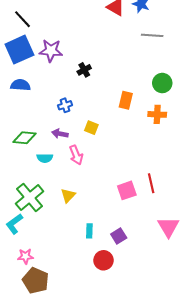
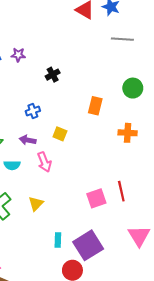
purple star: (51, 51) -> (18, 55), size x0.6
orange cross: (157, 114) -> (128, 133), moved
purple square: (119, 236) -> (88, 245), size x1.8

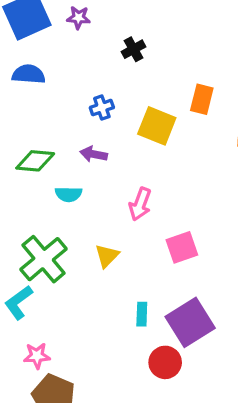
yellow square: (60, 134) -> (157, 126), moved, size x1.6
pink arrow: (44, 162) -> (140, 204), moved, turned 42
pink square: (96, 198) -> (182, 247), moved

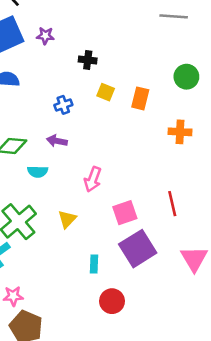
black cross: (133, 49) -> (88, 60), turned 36
yellow square: (157, 126) -> (106, 92), moved, size x0.6
purple square: (190, 322) -> (138, 249), moved

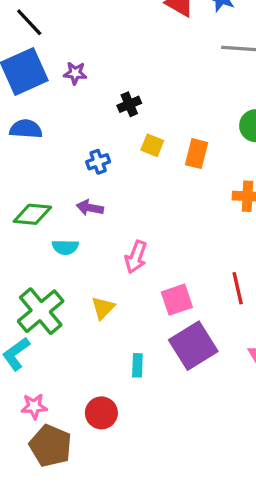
black cross: (88, 60) -> (129, 104), turned -30
red circle: (112, 301) -> (101, 413), moved

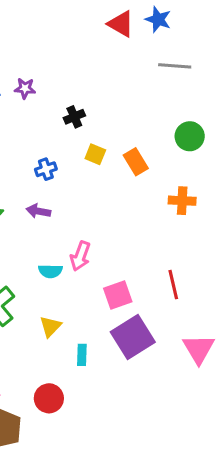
orange rectangle: (197, 154) -> (136, 162), turned -45
cyan semicircle: (65, 247) -> (50, 271), moved
yellow triangle: (103, 308) -> (50, 326), moved

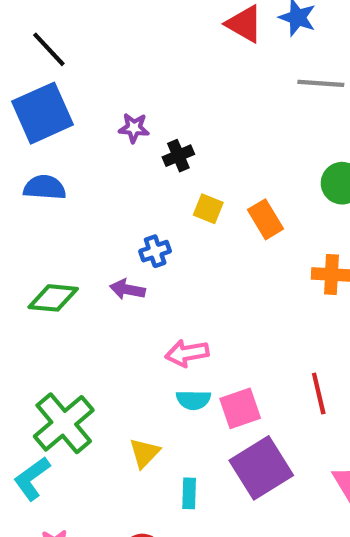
purple star: (25, 88) -> (134, 128), moved
blue cross: (46, 169) -> (155, 251), moved
pink arrow: (80, 256) -> (187, 353), turned 60
cyan semicircle: (50, 271) -> (193, 400), moved

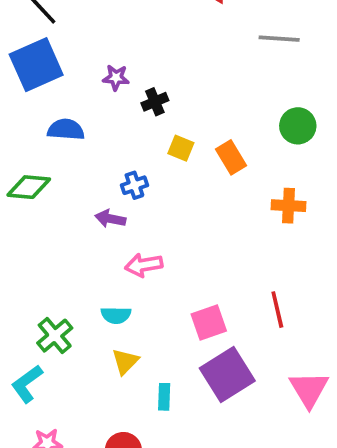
blue semicircle: (45, 187) -> (66, 130), moved
green diamond: (53, 298) -> (29, 187), moved
pink arrow: (187, 353) -> (144, 265), moved
cyan semicircle: (193, 400) -> (116, 315), moved
green cross: (64, 423) -> (55, 336), size x0.7

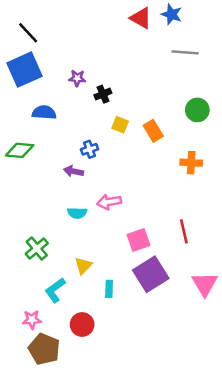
pink arrow: (144, 265) -> (109, 202), moved
cyan semicircle: (116, 315) -> (77, 213), moved
cyan L-shape: (27, 384) -> (55, 290), moved

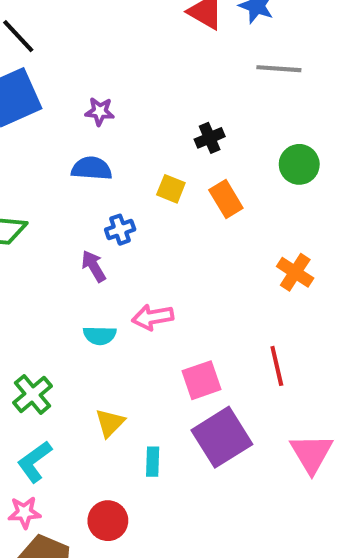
black cross: (103, 94) -> (210, 138), moved
blue semicircle: (44, 112) -> (92, 168), moved
orange cross: (191, 163) -> (295, 272), moved, turned 30
purple arrow: (74, 171) -> (94, 266), turned 48
cyan L-shape: (55, 290) -> (35, 462), moved

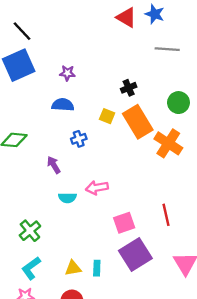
orange rectangle: (226, 199) -> (138, 122), size x1.6
purple arrow: (94, 266) -> (54, 165), moved
orange cross: (295, 272) -> (168, 143), moved, size x1.4
yellow triangle: (110, 423) -> (73, 268), moved, turned 36

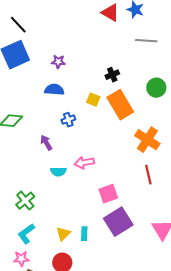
orange cross: (168, 143) -> (147, 140), moved
red line: (166, 215) -> (148, 175), moved
yellow triangle: (73, 268) -> (63, 234), turned -35

